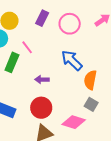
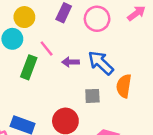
purple arrow: (42, 80) -> (71, 62), moved
gray square: (91, 104) -> (92, 96), moved, turned -32

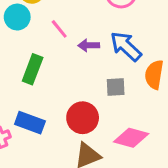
green rectangle: (29, 67) -> (33, 69), moved

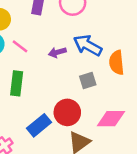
pink line: (59, 29) -> (20, 46), moved
blue rectangle: (30, 123) -> (39, 125), moved, turned -45

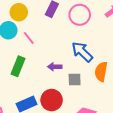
purple arrow: (57, 52) -> (55, 67), moved

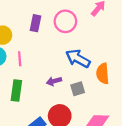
pink line: (29, 38) -> (20, 59), turned 48

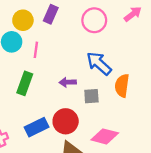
purple rectangle: (35, 23) -> (51, 14), moved

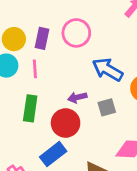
purple rectangle: (51, 14) -> (42, 38), moved
pink circle: (94, 20) -> (76, 33), moved
red circle: (66, 121) -> (66, 123), moved

